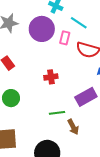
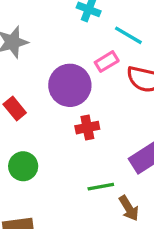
purple circle: (42, 29) -> (70, 85), moved
pink rectangle: (65, 38) -> (107, 62), turned 48

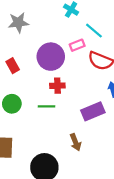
green line: (101, 187) -> (47, 106), moved

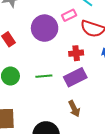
red cross: (57, 86) -> (76, 53), moved
purple rectangle: (93, 111) -> (75, 77), moved

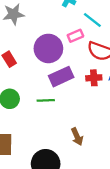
red cross: (76, 53) -> (94, 78), moved
purple rectangle: (75, 77) -> (61, 77), moved

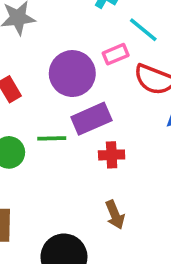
red cross: (94, 78) -> (112, 155), moved
green line: (46, 100) -> (52, 138), moved

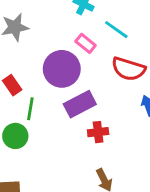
pink rectangle: (116, 54) -> (86, 43), moved, turned 66
green line: (52, 138) -> (30, 109), moved, turned -75

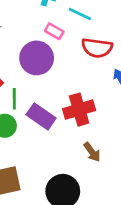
purple rectangle: (80, 104) -> (41, 116), moved, turned 72
red cross: (98, 132) -> (79, 110), size x1.6

